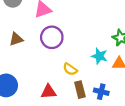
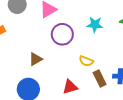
brown triangle: (16, 39) -> (36, 59), moved
cyan star: (99, 56) -> (95, 25), moved

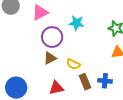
cyan star: (95, 25) -> (76, 23), moved
brown triangle: (36, 59) -> (50, 58), moved

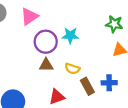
cyan star: (76, 23) -> (70, 36), moved
brown triangle: (50, 58) -> (46, 65), turned 32

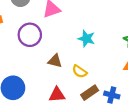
purple circle: (46, 42) -> (30, 35), moved
brown rectangle: (87, 86) -> (90, 93), turned 70

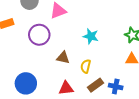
yellow semicircle: (80, 71) -> (86, 66), turned 72

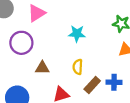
brown triangle: (63, 58) -> (42, 68), moved

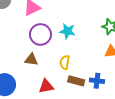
purple circle: (21, 43) -> (40, 34), moved
brown rectangle: (92, 85) -> (76, 81), turned 56

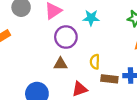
cyan star: (67, 31) -> (91, 18), moved

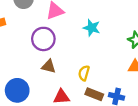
purple circle: (66, 37) -> (43, 39), moved

